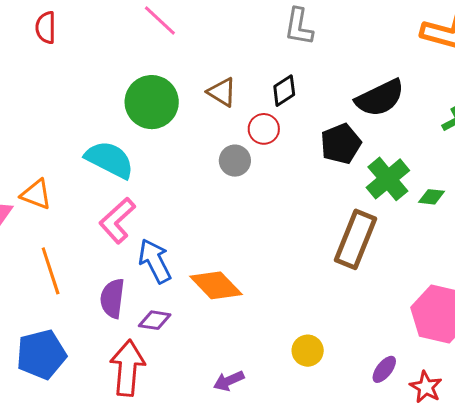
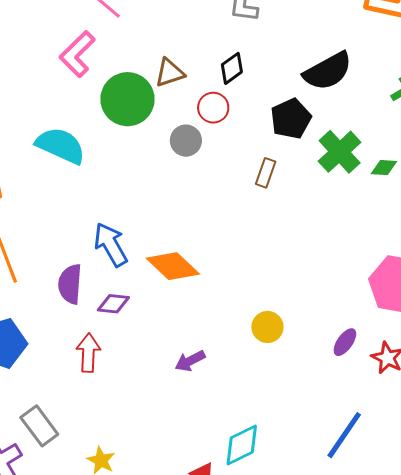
brown triangle: (222, 92) -> (170, 73), turned -48
green circle: (152, 102) -> (128, 99), moved
pink L-shape: (117, 221) -> (77, 54), moved
brown rectangle: (355, 239) -> (266, 173), moved, size x0.5
red arrow: (127, 368) -> (88, 353), size x0.7

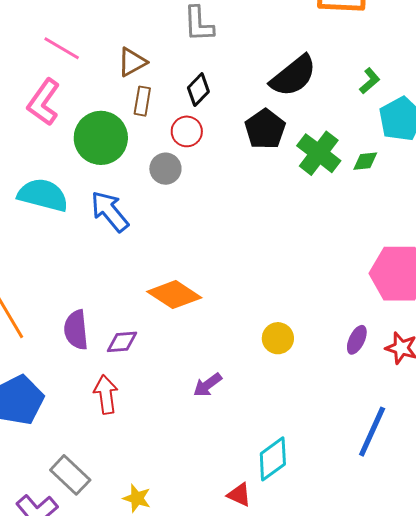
brown triangle: (170, 73) -> (132, 62), moved
brown rectangle: (266, 173) -> (142, 101), moved
blue arrow: (111, 245) -> (110, 211), moved

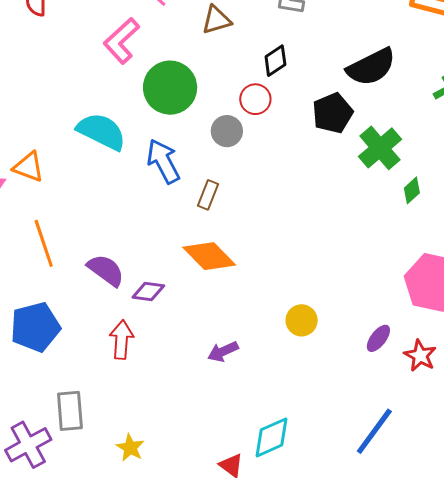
brown rectangle: (142, 101) -> (208, 195), moved
green diamond: (365, 161) -> (412, 190), moved, turned -48
purple semicircle: (76, 330) -> (106, 270), turned 120
gray rectangle: (70, 475) -> (70, 411), turned 30

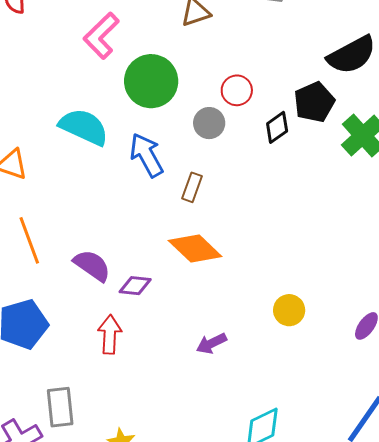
black diamond: (275, 61) -> (277, 127), moved

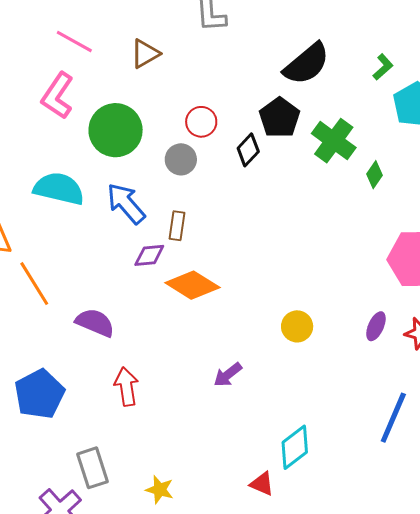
orange line: (29, 240) -> (34, 284), moved
purple diamond: (135, 286) -> (149, 255), moved

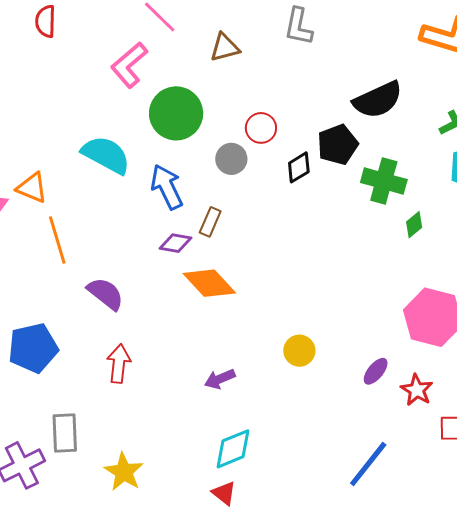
green cross: (334, 141) -> (384, 181), turned -36
cyan diamond: (295, 447) -> (233, 449), moved
yellow star: (160, 490) -> (124, 472), size x1.4

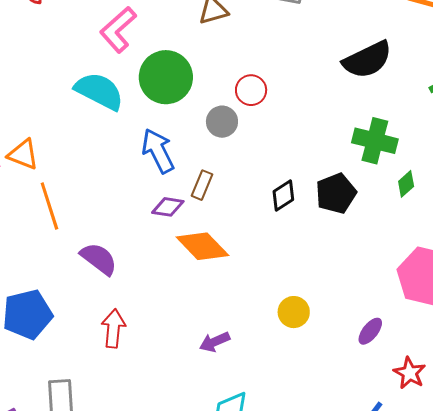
black pentagon: (338, 145) -> (336, 193), moved
cyan semicircle: (106, 155) -> (99, 91), moved
black diamond: (299, 167) -> (283, 196), moved
red star: (417, 390) -> (410, 373), moved

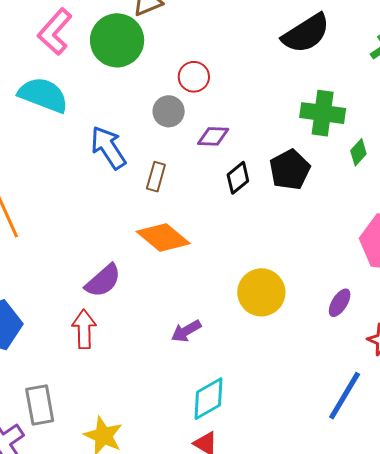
green circle: (166, 77) -> (117, 40), moved
purple diamond: (168, 207) -> (213, 136), moved
purple semicircle: (99, 259) -> (103, 281), moved, turned 108
yellow circle: (294, 312) -> (261, 292), size x1.5

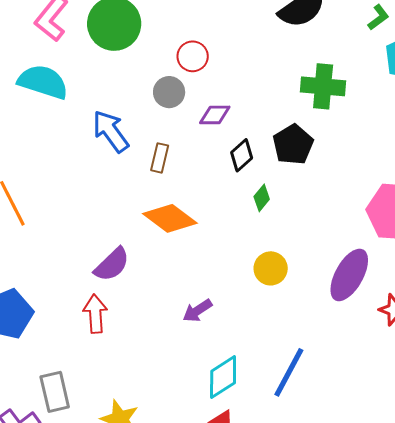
green diamond: (358, 152) -> (262, 198), moved
yellow circle: (261, 292) -> (271, 268), size x0.7
purple ellipse: (340, 303) -> (349, 275), size x1.8
blue line: (345, 396) -> (289, 372), moved

